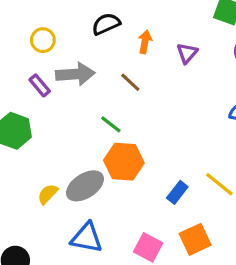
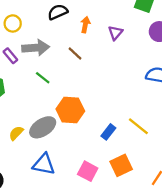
green line: (111, 124) -> (43, 78), moved

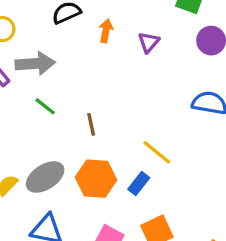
brown line: (75, 53) -> (91, 124), moved, turned 35
orange hexagon: (70, 110) -> (96, 179), moved
yellow line: (138, 126) -> (157, 152), moved

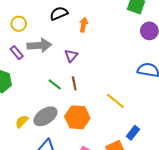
purple triangle: (149, 42) -> (71, 56), moved
green line: (45, 106) -> (55, 84), moved
blue rectangle: (139, 184) -> (133, 133), moved

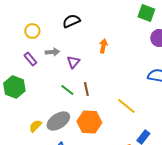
orange arrow: (84, 25) -> (103, 46), moved
gray arrow: (39, 45) -> (52, 52), size x0.6
purple triangle: (71, 56) -> (73, 62), moved

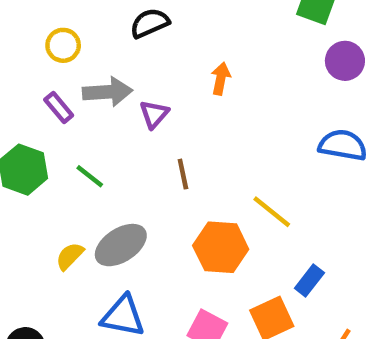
gray arrow: (52, 52) -> (107, 92), size x1.5
green line: (67, 90) -> (90, 176), moved
orange hexagon: (89, 122) -> (221, 247), moved

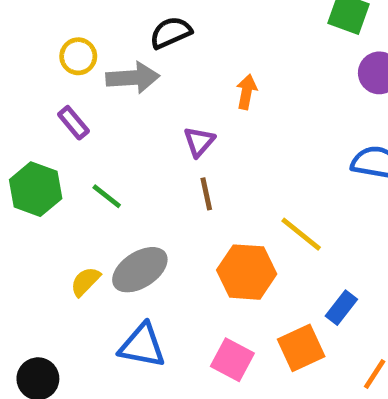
gray arrow: (107, 92) -> (133, 78), moved
purple triangle: (154, 114) -> (199, 142), moved

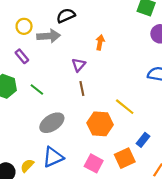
yellow semicircle: (85, 282) -> (27, 166), moved
blue triangle: (142, 346) -> (53, 157), turned -35

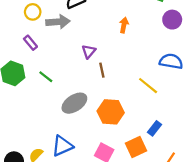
orange arrow: (100, 42) -> (124, 25), moved
brown line: (82, 88) -> (102, 70), moved
yellow line: (125, 107) -> (148, 86), moved
gray ellipse: (52, 123) -> (74, 103), moved

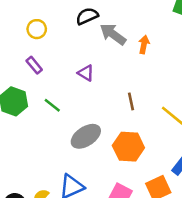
gray arrow: (58, 22) -> (113, 34), moved, turned -140
purple triangle: (89, 51) -> (86, 73), moved, turned -40
brown line: (102, 70) -> (131, 101), moved

